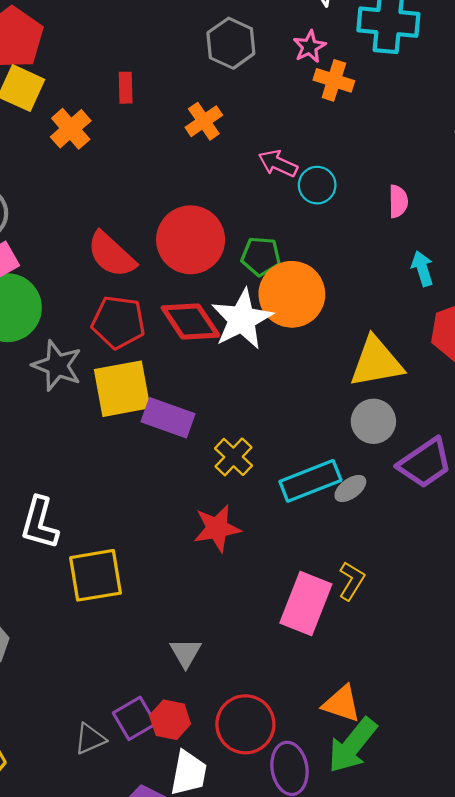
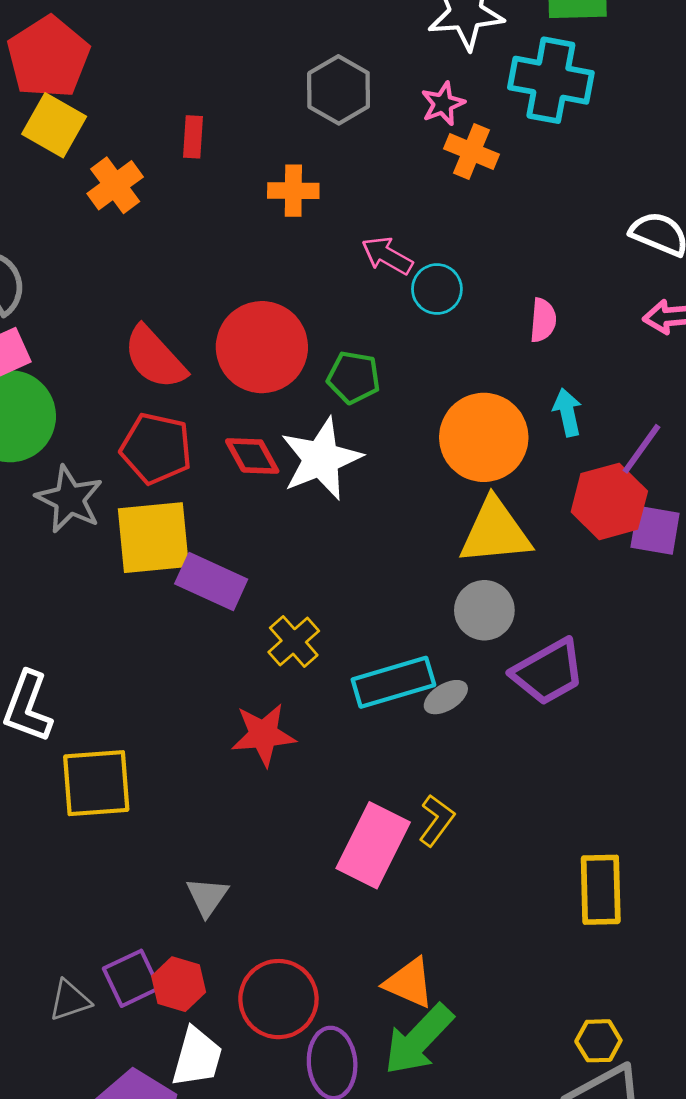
orange cross: (204, 121) -> (293, 191), turned 30
orange circle: (292, 294) -> (484, 437), moved
red diamond: (190, 321) -> (252, 456), size x0.7

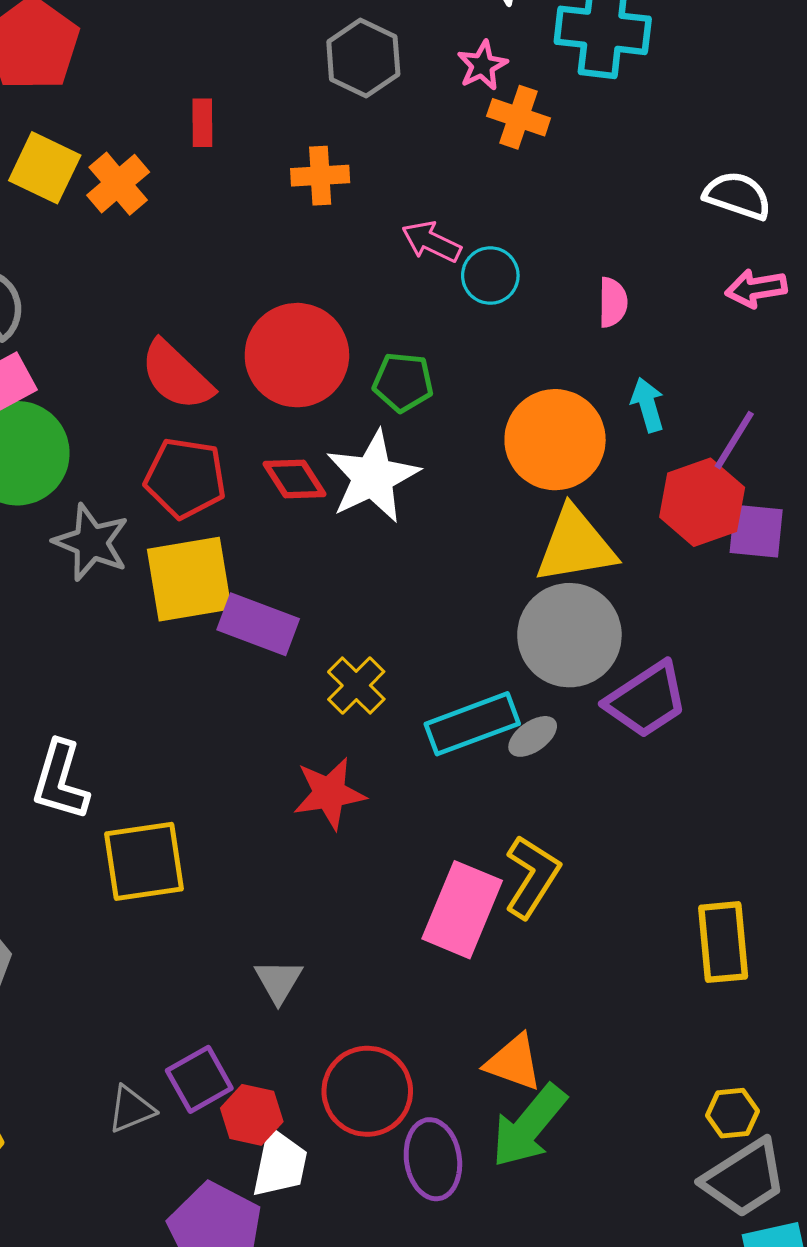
yellow square: (54, 125) -> (45, 168), moved
gray circle: (484, 610) -> (569, 635), size x1.5
yellow L-shape: (437, 820) -> (532, 877), size x1.4
red hexagon: (179, 984) -> (252, 1115), moved

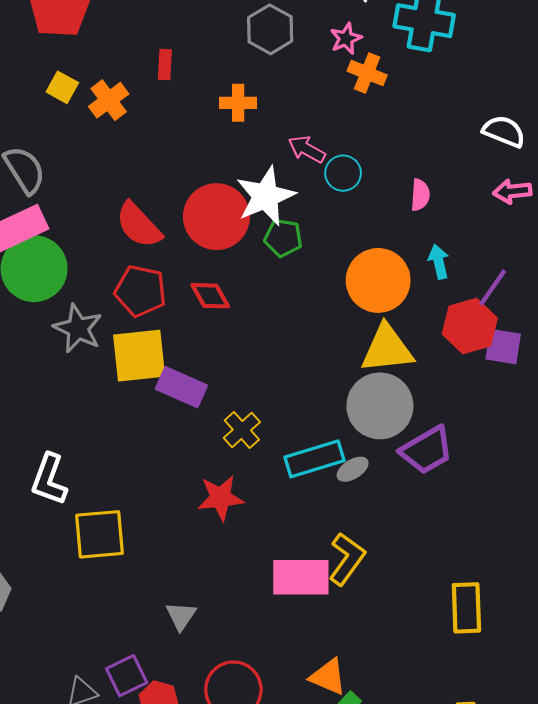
yellow square: (45, 168) -> (62, 87), size x0.7
white star: (373, 477) -> (266, 196), moved
pink rectangle: (462, 910) -> (301, 577), turned 64

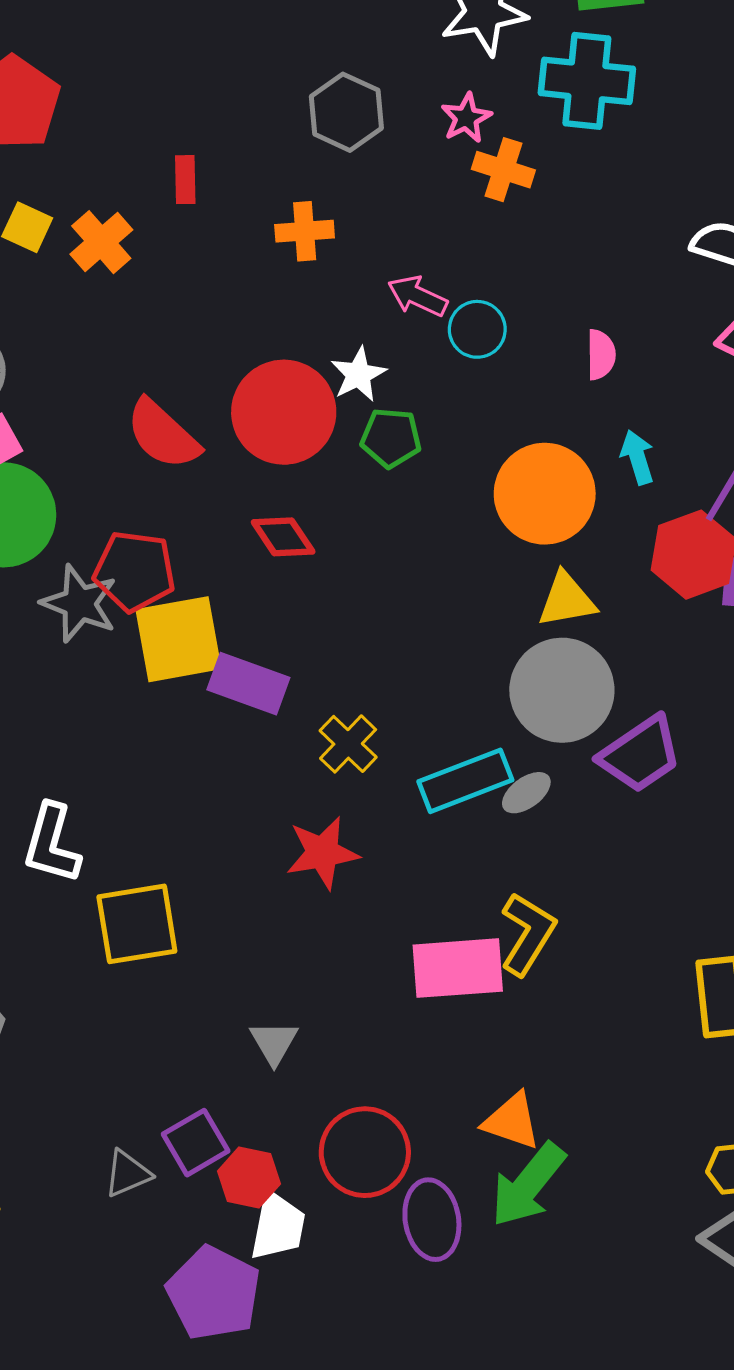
white star: (266, 196) -> (358, 374), size x0.6
red pentagon: (140, 291) -> (134, 571), moved
yellow triangle: (387, 349) -> (567, 600), size x0.7

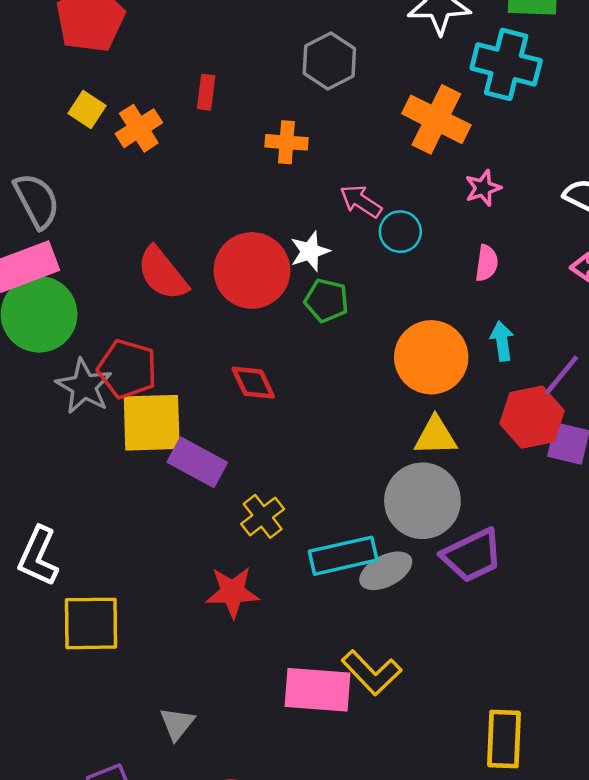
pink star: (466, 118) -> (483, 188), moved
orange cross: (503, 170) -> (436, 119), size x1.5
red diamond: (283, 537) -> (253, 383), moved
gray ellipse: (526, 793) -> (386, 571), size x1.4
yellow L-shape: (528, 934) -> (372, 673), turned 96

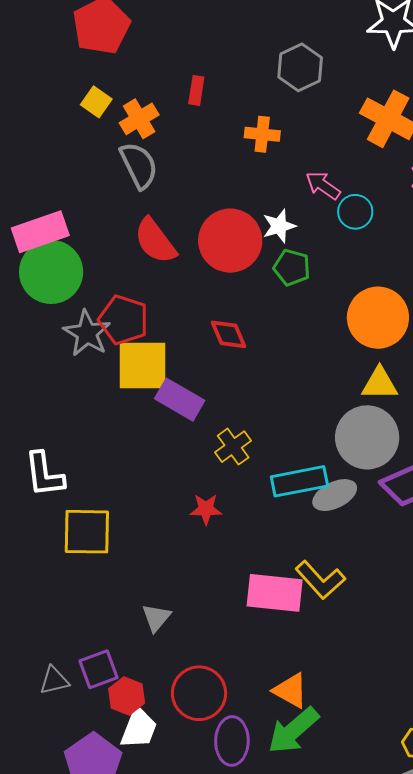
gray semicircle: (37, 201) -> (139, 165), moved
white L-shape: (38, 556) -> (44, 474), turned -33
red star: (232, 592) -> (206, 509), size x0.7

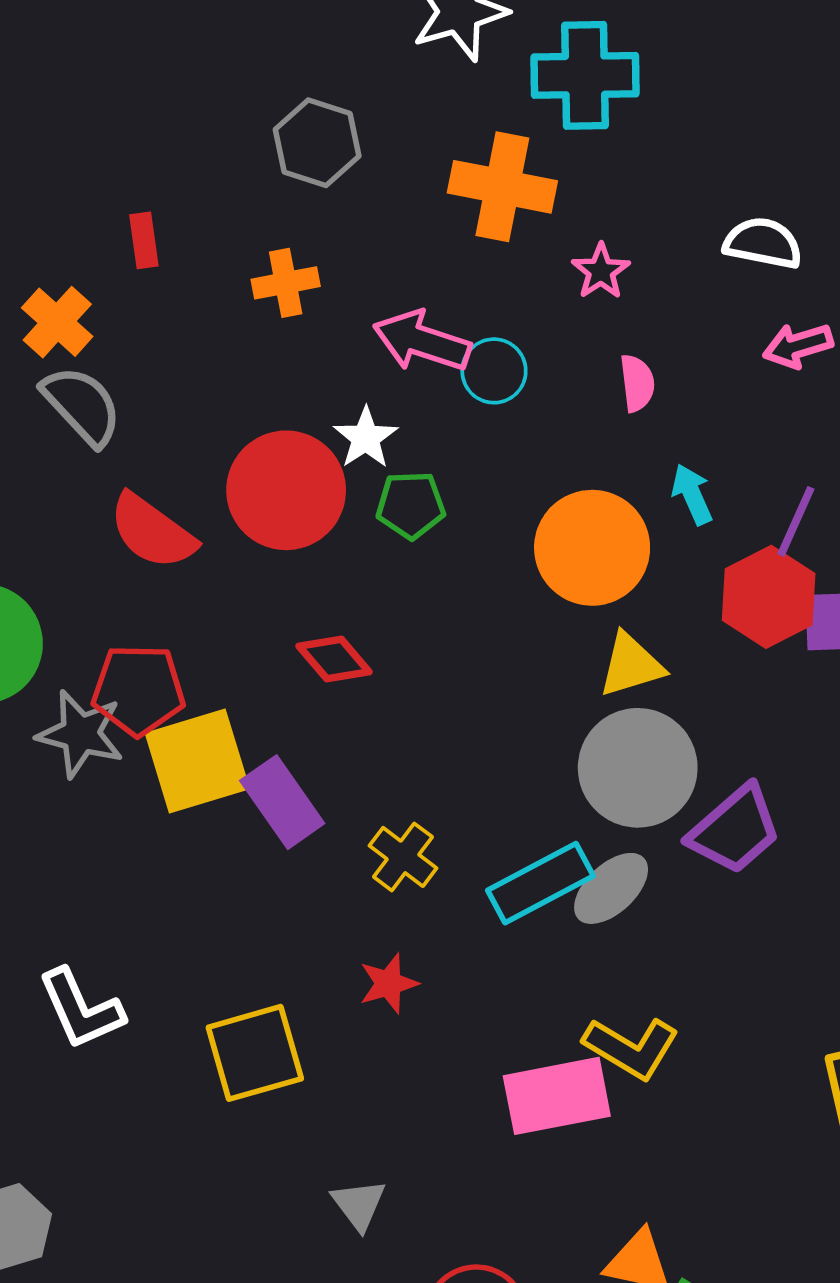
pink arrow: (323, 185) -> (422, 341), size x1.4
purple rectangle: (180, 400) -> (282, 802), turned 42
yellow square: (87, 532) -> (255, 1053), moved

